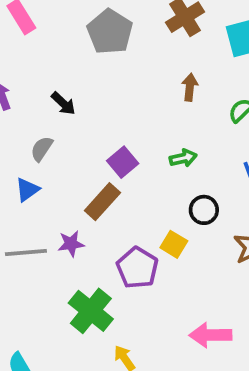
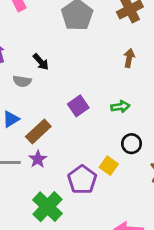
gray semicircle: (42, 149) -> (22, 81), moved, turned -120
brown rectangle: (102, 202) -> (38, 131), moved
purple star: (71, 244) -> (38, 159), turned -30

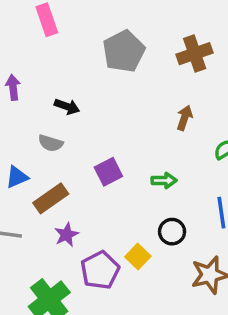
black arrow: (41, 62) -> (67, 107), turned -36
gray semicircle: (22, 81) -> (51, 143), moved
purple star: (38, 159) -> (67, 235), moved

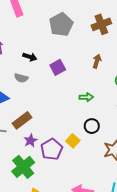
purple square: (108, 172) -> (58, 67), moved
brown rectangle: (51, 198) -> (22, 120), moved
purple star: (67, 235) -> (30, 141), moved

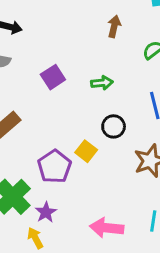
purple square: (58, 67) -> (53, 77), moved
purple star: (30, 141) -> (46, 212), moved

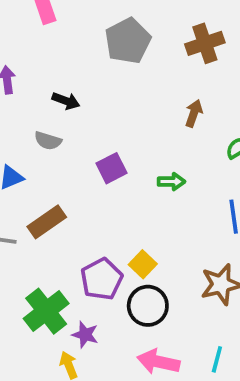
black circle: (114, 126) -> (148, 306), moved, size x1.4
purple star: (46, 212) -> (85, 335), turned -30

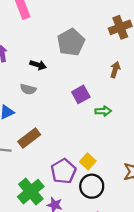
gray pentagon: (128, 41) -> (71, 42), moved
purple square: (111, 168) -> (81, 94), moved

